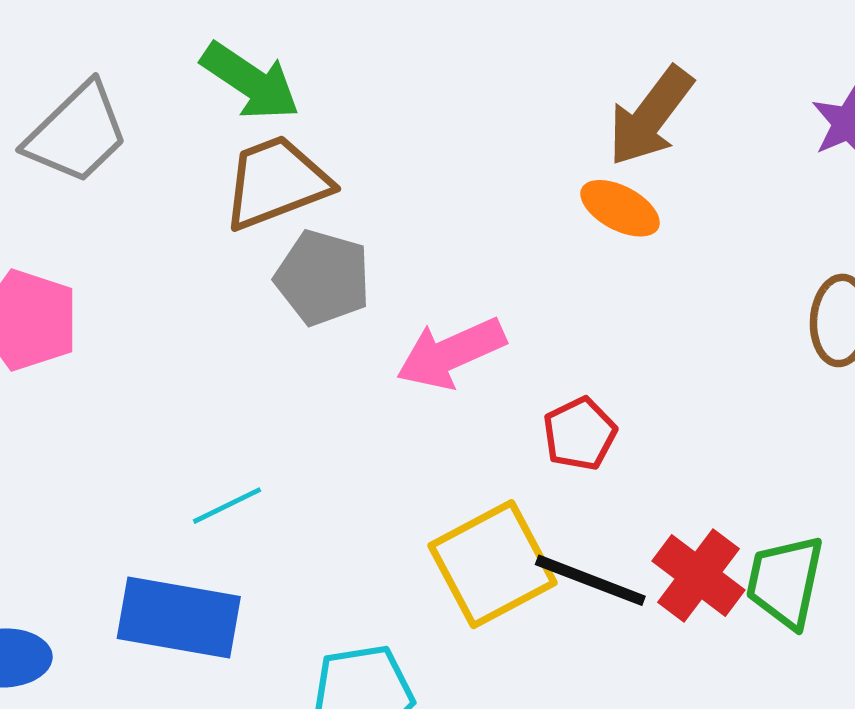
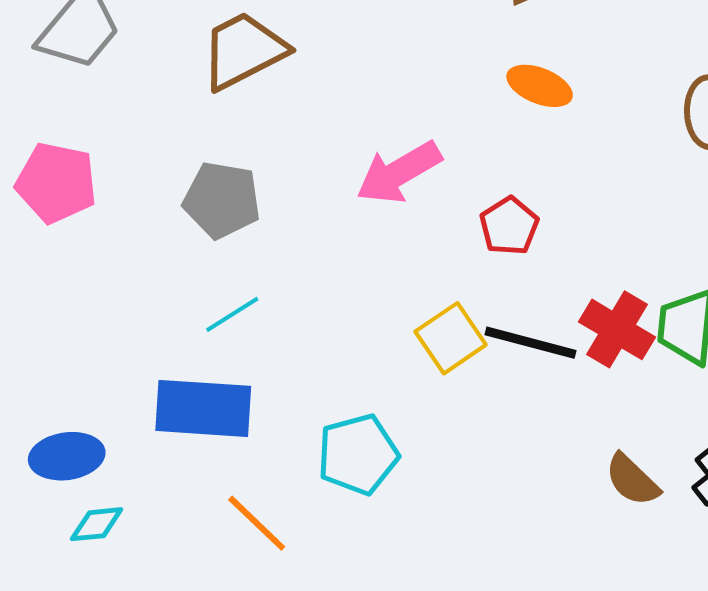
orange ellipse: (620, 208) -> (540, 86), moved
gray pentagon: (323, 278) -> (222, 200), moved
yellow square: (493, 564) -> (451, 338), size x0.7

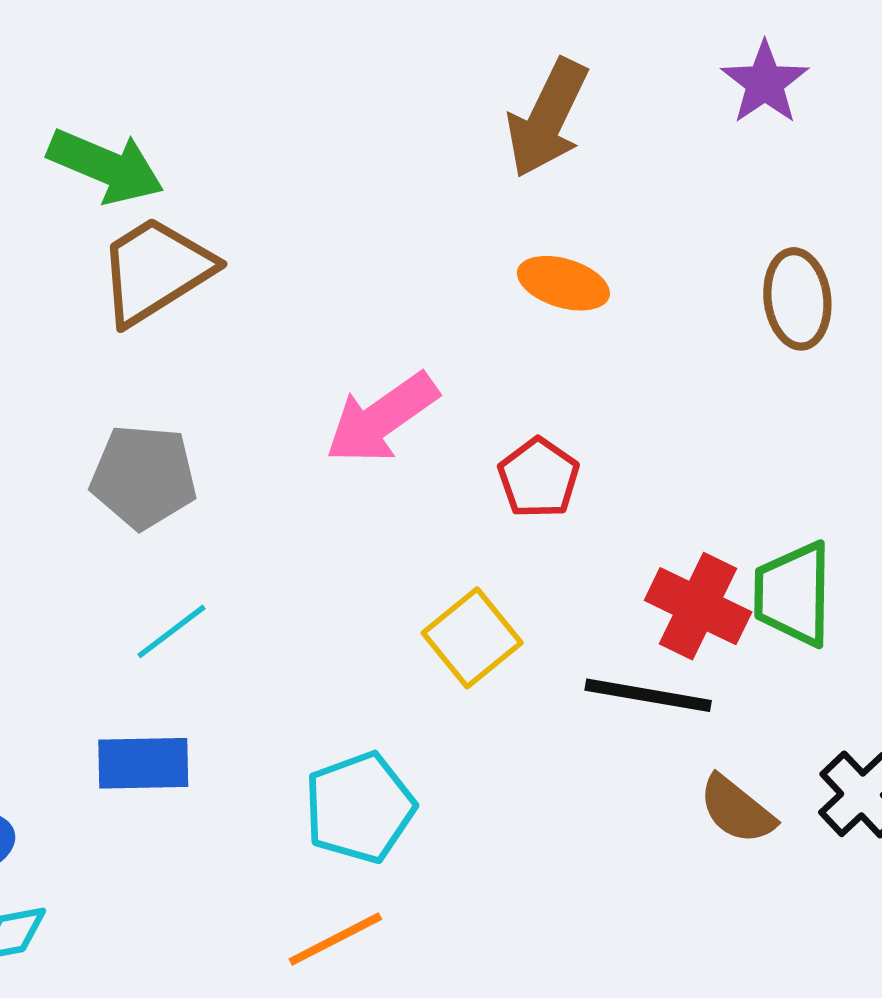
black line: (530, 343) -> (648, 695), moved
blue rectangle: (203, 408) -> (143, 763), size x0.7
orange line: (257, 523) -> (335, 939), moved, turned -66

